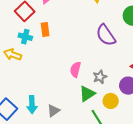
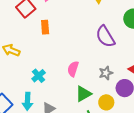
cyan cross: (25, 37) -> (39, 76), moved, turned 32
gray star: (100, 77) -> (106, 73), moved

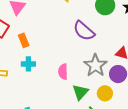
gray star: (106, 73) -> (95, 65), size x1.6
cyan cross: (39, 76) -> (28, 64), moved, turned -32

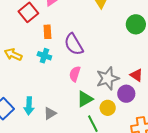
purple semicircle: (84, 31) -> (74, 44), moved

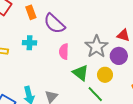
orange rectangle: (47, 32) -> (31, 12), moved
green triangle: (85, 99) -> (81, 73), turned -36

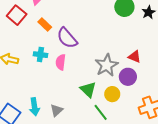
orange rectangle: (31, 12) -> (45, 24), turned -32
pink semicircle: (64, 52) -> (61, 62), moved

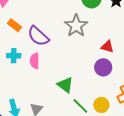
gray star: (107, 65) -> (76, 26), moved
yellow circle: (112, 94) -> (101, 105), moved

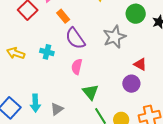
orange rectangle: (14, 25) -> (63, 16), moved
pink semicircle: (35, 61) -> (77, 67), moved

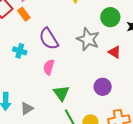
orange rectangle: (63, 16) -> (24, 14), moved
gray star: (115, 37) -> (88, 39), turned -30
red triangle: (140, 64) -> (114, 52), moved

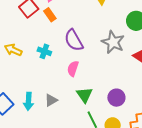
purple circle: (103, 87) -> (116, 98), moved
gray triangle: (27, 108) -> (51, 100), moved

